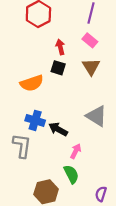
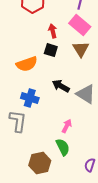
pink rectangle: (90, 40) -> (80, 25), size x1.5
black arrow: (58, 129) -> (61, 86), moved

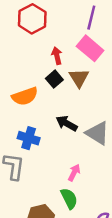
brown triangle: (81, 49) -> (79, 78), moved
black square: (51, 50) -> (54, 79), turned 32

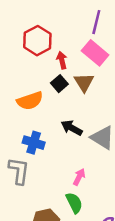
red hexagon: (32, 19) -> (37, 41), moved

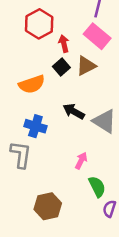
brown triangle: (84, 82) -> (86, 66), turned 35
green semicircle: (74, 203) -> (97, 187), moved

